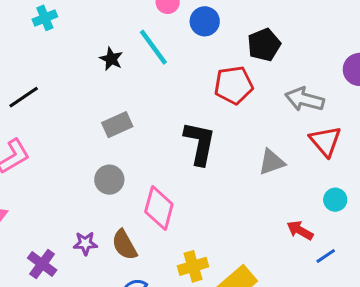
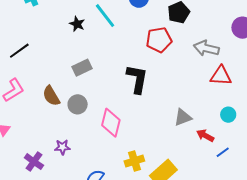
red triangle: (325, 141) -> (221, 76), turned -45
gray triangle: (272, 162) -> (183, 117), moved
brown semicircle: (124, 245) -> (51, 96), moved

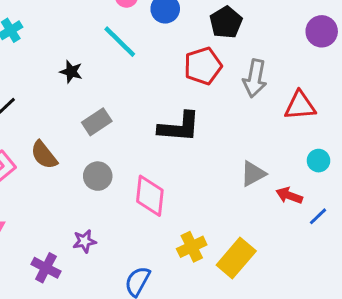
black star: (77, 24) -> (71, 72), moved
gray arrow: (206, 48) -> (255, 78), moved, turned -85
black L-shape: (137, 79) -> (179, 127), turned 92
brown semicircle: (51, 96) -> (44, 155), moved

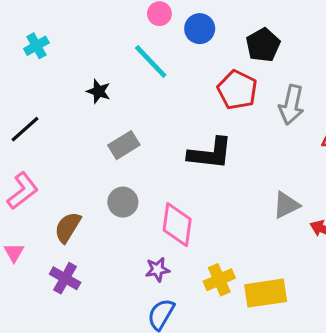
red pentagon: (203, 66) -> (237, 90), turned -30
brown semicircle: (44, 155) -> (68, 227), moved, turned 68
purple star: (84, 241) -> (157, 270), moved
yellow rectangle: (236, 258) -> (266, 293), turned 39
purple cross: (46, 268) -> (65, 278), moved

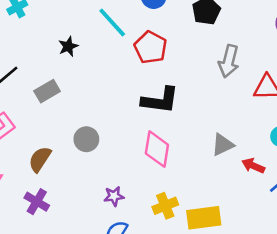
red pentagon: (237, 90) -> (150, 47), moved
black star: (99, 91) -> (68, 46), turned 30
gray rectangle: (124, 145) -> (47, 91), moved
pink diamond: (177, 225) -> (157, 149), moved

